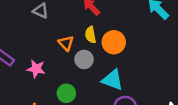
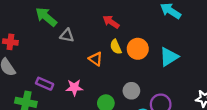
gray circle: (84, 59) -> (131, 91), moved
cyan triangle: (113, 80) -> (169, 57), moved, turned -40

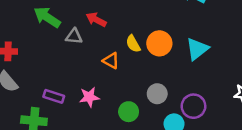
red arrow: (111, 22) -> (96, 20), moved

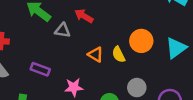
yellow semicircle: (133, 44) -> (119, 54), moved
purple rectangle: (54, 96) -> (40, 69), moved

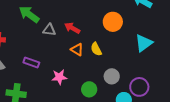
red arrow: (84, 16) -> (72, 28), moved
orange circle: (141, 41) -> (113, 22), moved

